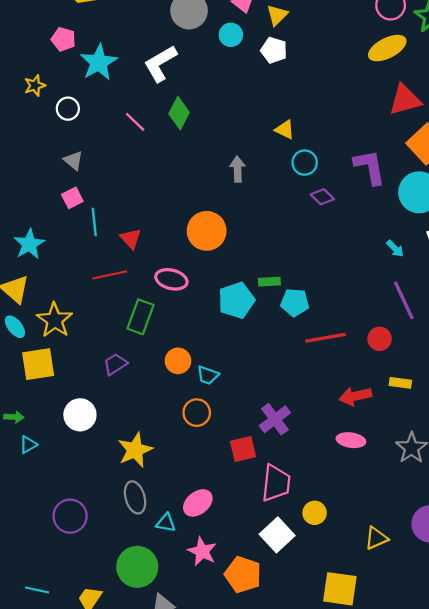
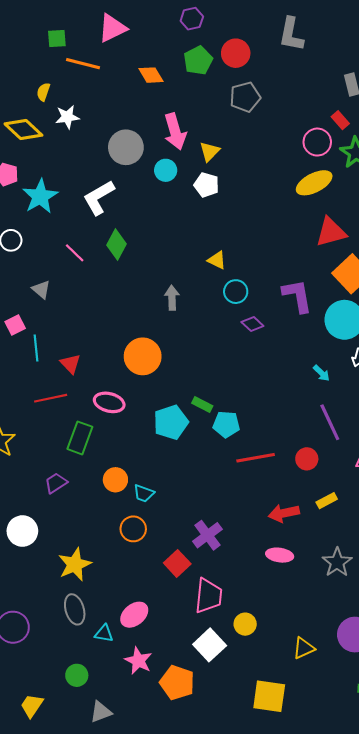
gray triangle: (73, 160) -> (41, 289), moved
green rectangle: (269, 282) -> (202, 404), turned 30
yellow rectangle: (400, 383) -> (327, 501), turned -36
red square: (243, 449) -> (177, 563), turned -30
green circle: (137, 567) -> (77, 675), size x0.6

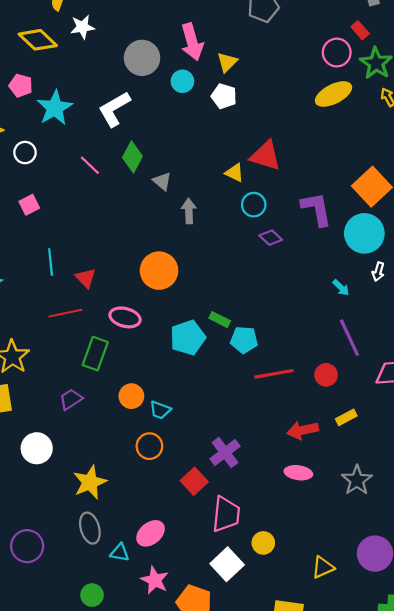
red triangle: (331, 232) -> (265, 156), moved, turned 32
gray triangle: (41, 289) -> (162, 181), moved
pink square: (15, 325) -> (29, 205), moved

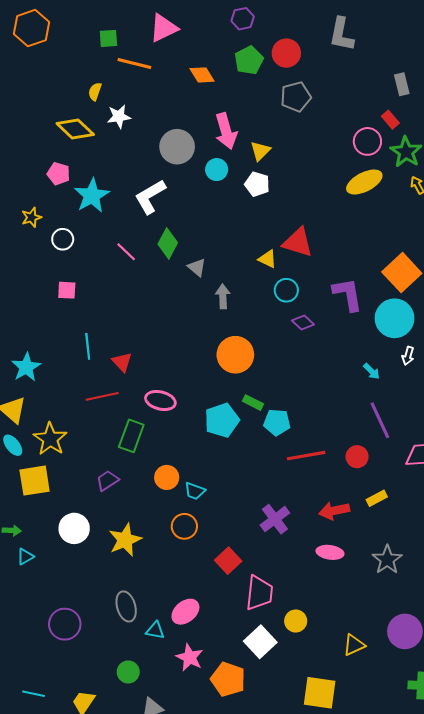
pink square: (29, 205) -> (67, 290), turned 30
orange circle: (159, 271) -> (235, 355), moved
purple cross: (225, 453) -> (275, 519), moved
yellow star: (90, 482) -> (125, 540), moved

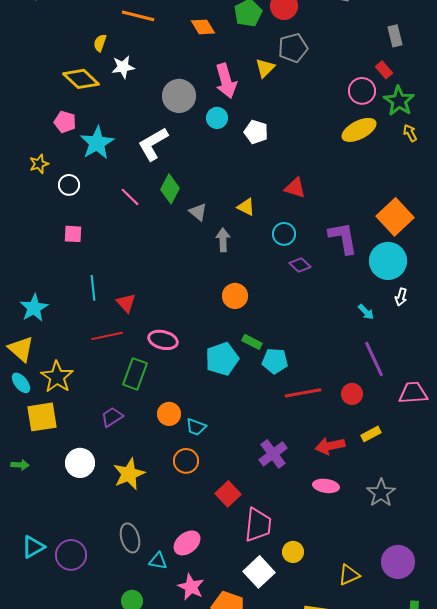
yellow triangle: (260, 151) -> (265, 68), moved
red triangle: (298, 242) -> (295, 188), size x0.7
yellow triangle: (268, 259) -> (246, 207), moved
orange circle: (235, 355) -> (235, 296), size x0.7
cyan triangle: (25, 557) -> (33, 547), moved, size x1.4

